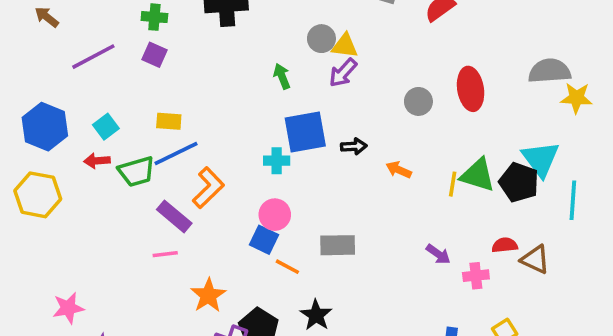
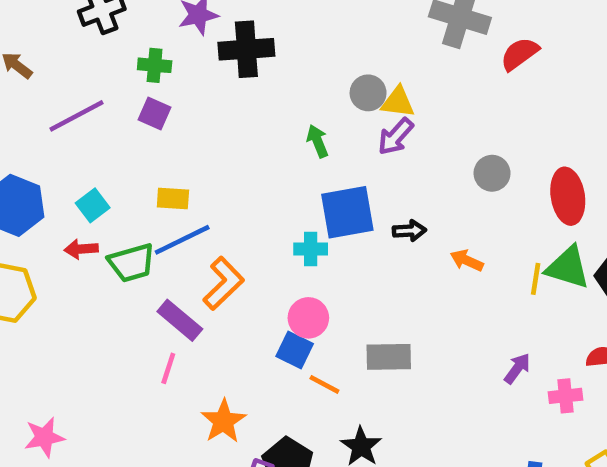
red ellipse: (471, 89) -> (568, 196), moved
pink line: (165, 254) -> (168, 368), turned -65
purple arrow: (438, 254) -> (517, 368), turned -90

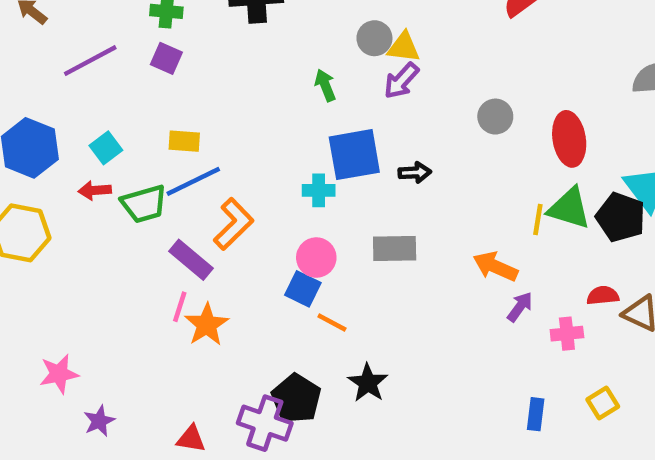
orange arrow: (467, 260) -> (495, 266), moved, size x1.4
gray rectangle: (389, 357) -> (395, 249), moved
orange star: (223, 421) -> (207, 325), moved

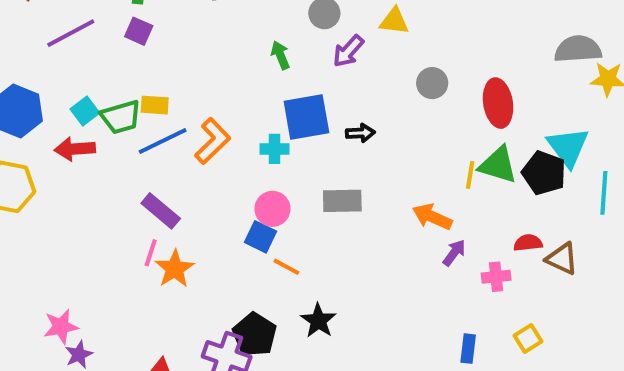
yellow triangle: (404, 47) -> (394, 21), moved
red arrow: (95, 190) -> (75, 149), size x1.4
green trapezoid: (144, 204) -> (121, 117), moved
orange L-shape: (233, 224) -> (213, 141), moved
pink star: (59, 374) -> (61, 327), moved

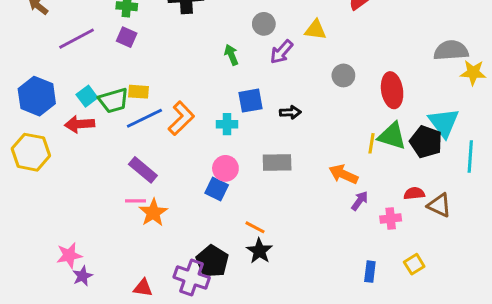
blue square: (306, 117) -> (251, 101), size x0.7
pink line: (151, 253) -> (136, 201), turned 72
orange line: (286, 267) -> (255, 227), moved

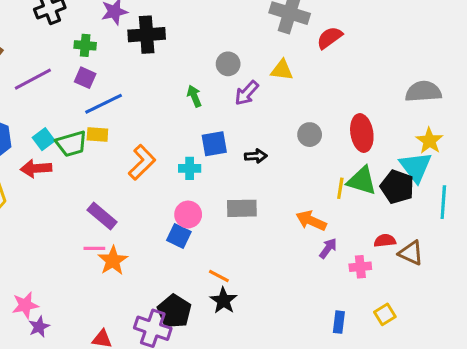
yellow star: (473, 73) -> (429, 141), moved, turned 30
gray circle: (343, 75) -> (310, 135), moved
blue line: (144, 118) -> (104, 104), moved

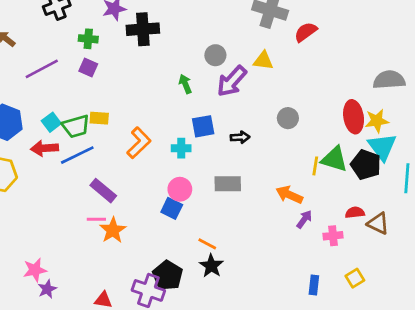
purple arrow: (247, 93) -> (232, 81), size x1.4
blue line: (104, 104) -> (77, 155), moved
red ellipse: (362, 133) -> (354, 117), moved
yellow star: (429, 141) -> (377, 121), moved, turned 30

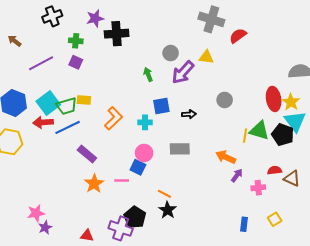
yellow star: (377, 121) -> (291, 102), turned -30
cyan square: (51, 122) -> (48, 103), size x1.6
pink line: (96, 219) -> (122, 181), moved

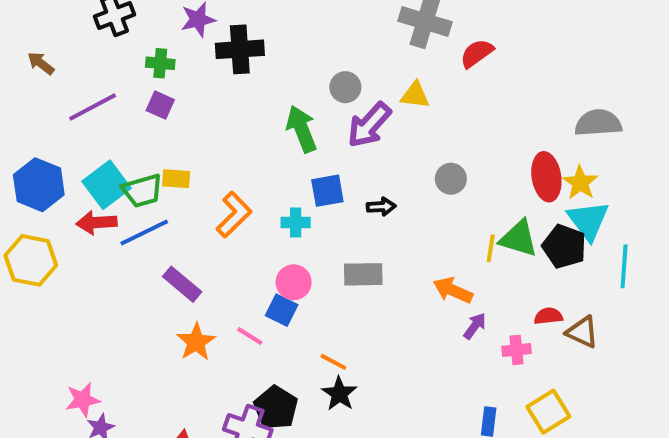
green arrow: (148, 74) -> (302, 129), size x1.6
pink line: (122, 181) -> (250, 336), turned 32
yellow square: (275, 219) -> (548, 412), size x1.5

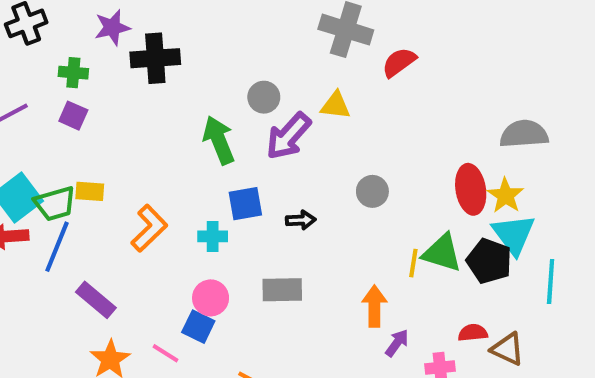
blue line: (144, 232) -> (57, 247), turned -42
orange arrow: (453, 290) -> (374, 306), turned 66

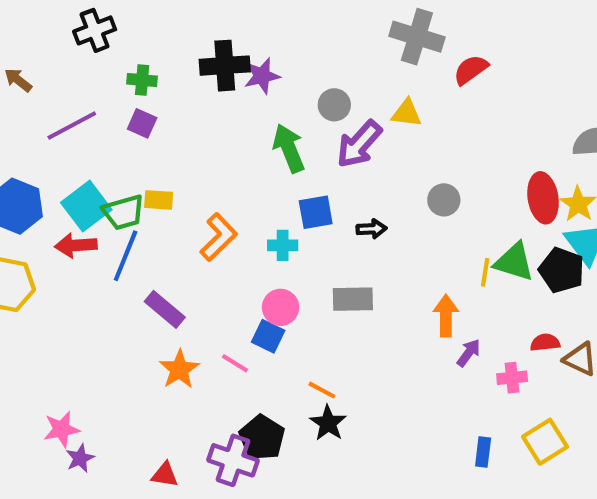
purple star: (112, 28) -> (262, 76), moved

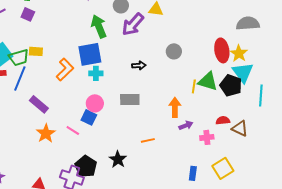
blue square: (316, 212) -> (90, 54), moved, size x1.4
purple arrow: (469, 353) -> (186, 125), turned 32
orange line: (322, 390) -> (148, 140), moved, turned -40

